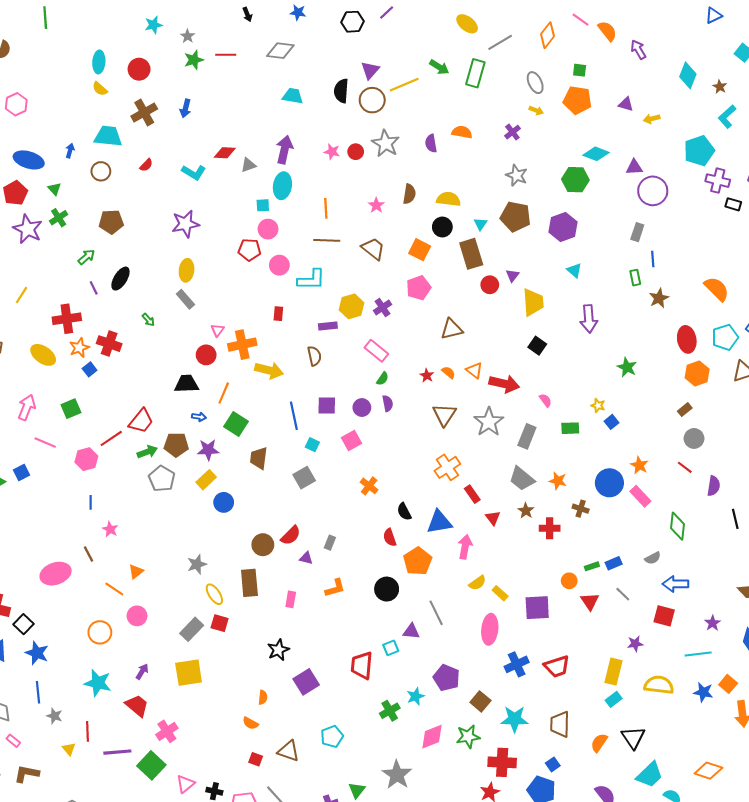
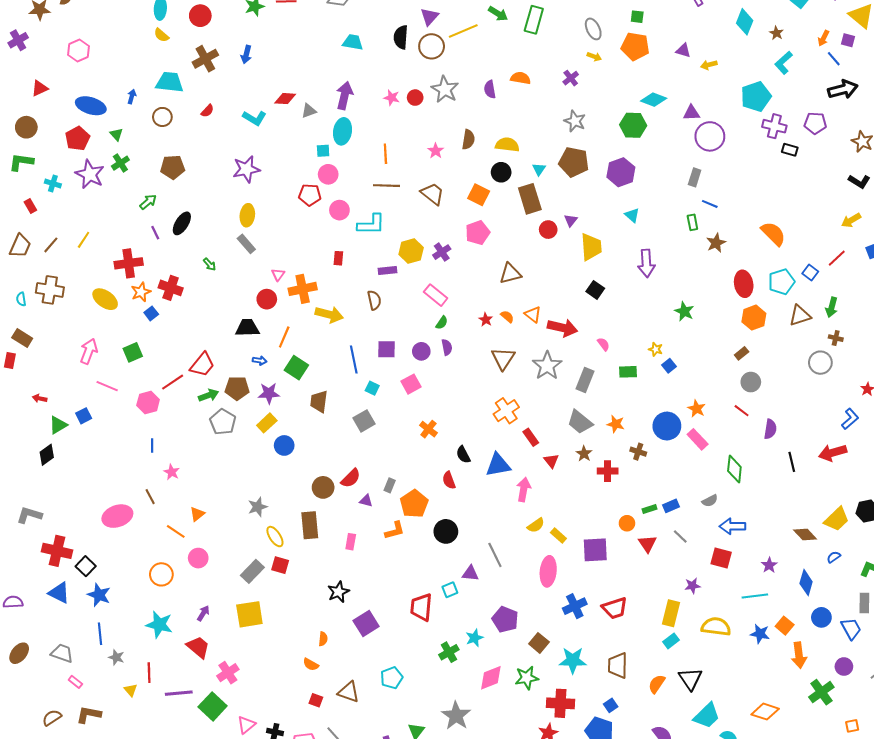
blue line: (653, 259) -> (710, 204), turned -63
orange pentagon: (418, 561) -> (414, 504), moved

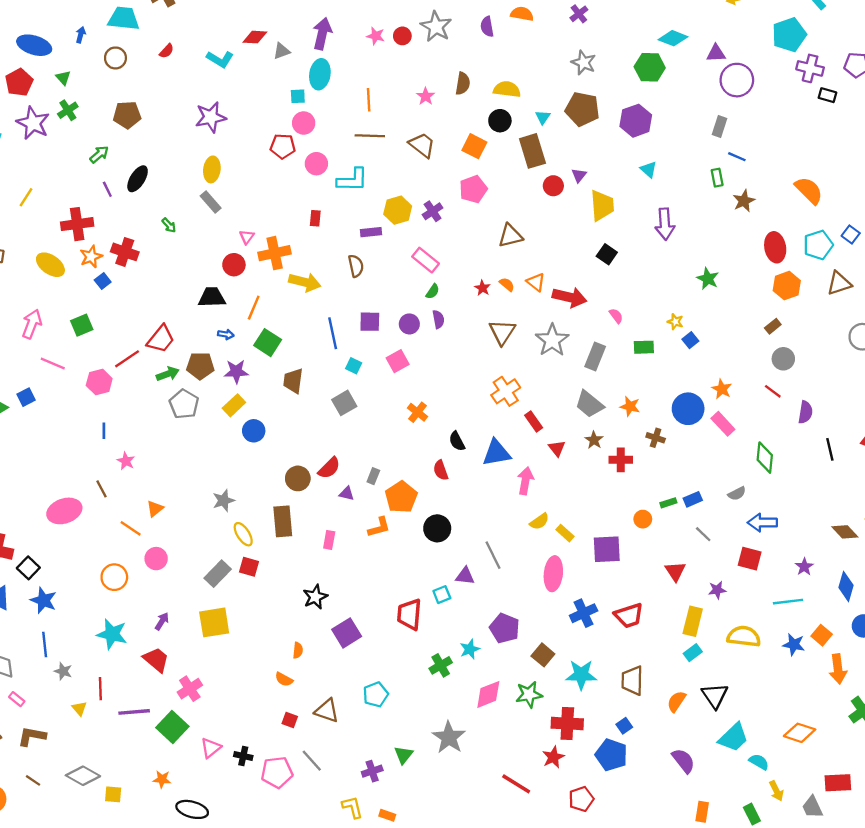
red triangle: (647, 544) -> (675, 571), moved

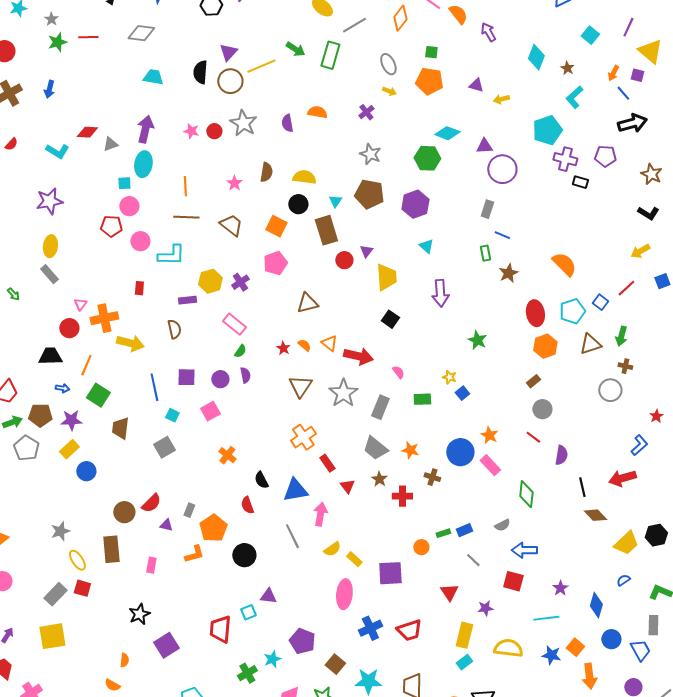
brown diamond: (845, 532) -> (595, 515), moved
gray line: (493, 555) -> (292, 536), moved

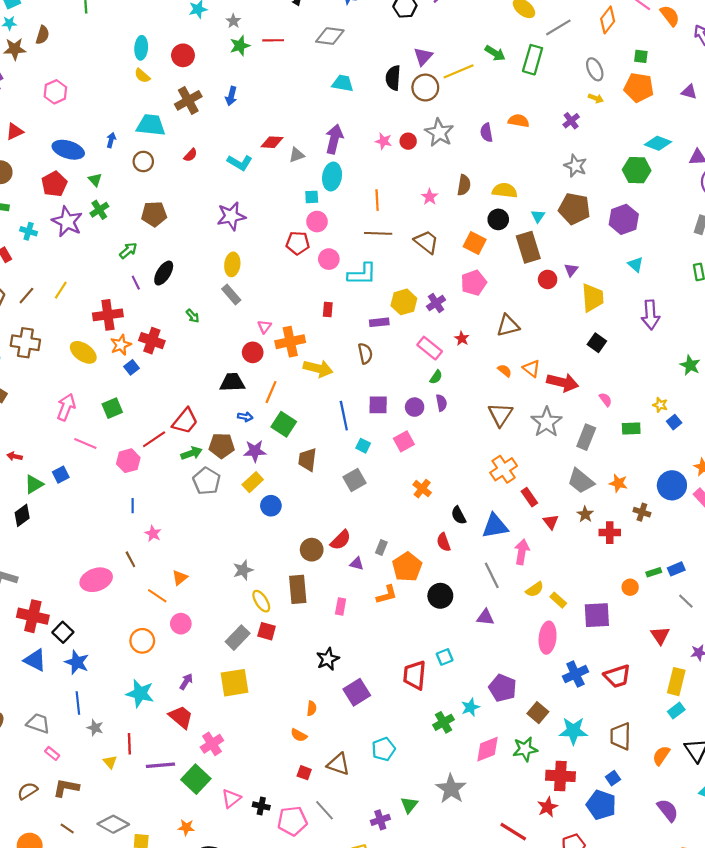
red star: (283, 348) -> (462, 338), moved
purple triangle: (268, 596) -> (485, 617), moved

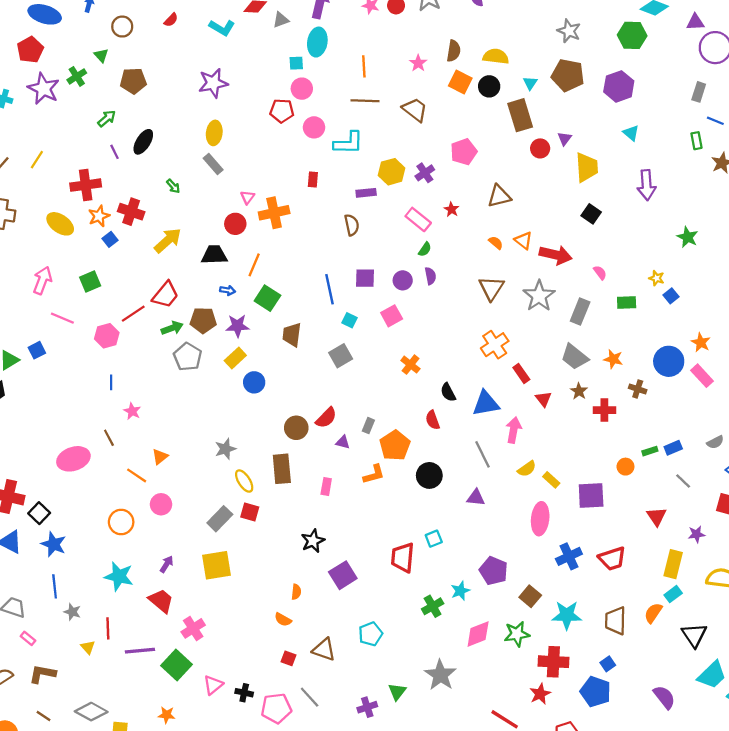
green triangle: (95, 180) -> (101, 55), moved
orange square: (475, 243) -> (460, 82), moved
yellow arrow: (318, 368) -> (168, 240), moved, turned -56
orange semicircle: (661, 756) -> (653, 613), moved

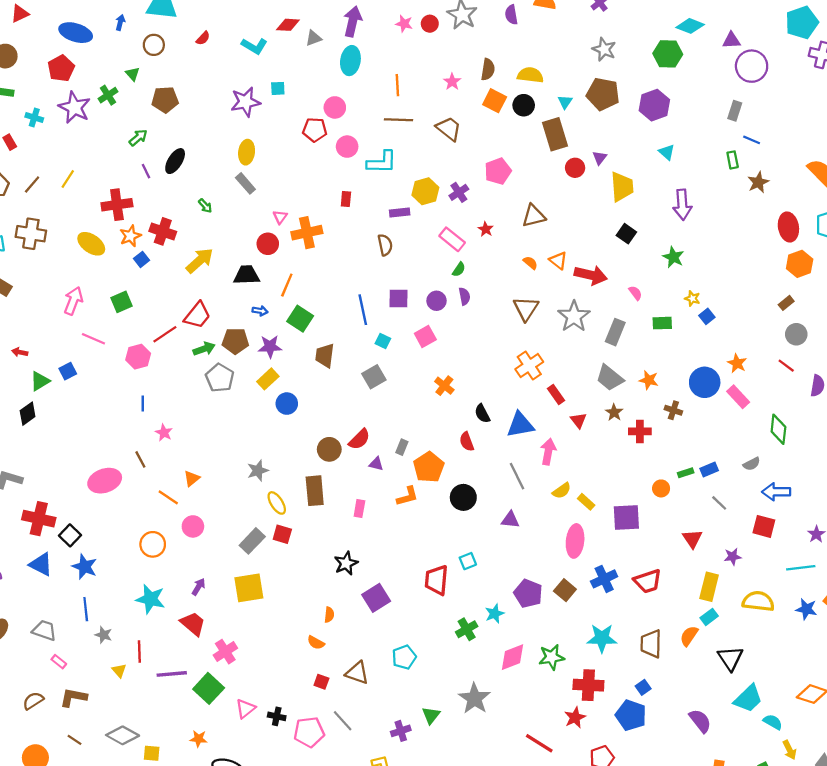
cyan square: (296, 63) -> (278, 88), moved
green star: (688, 237) -> (673, 257), moved
brown square: (530, 596) -> (565, 590), moved

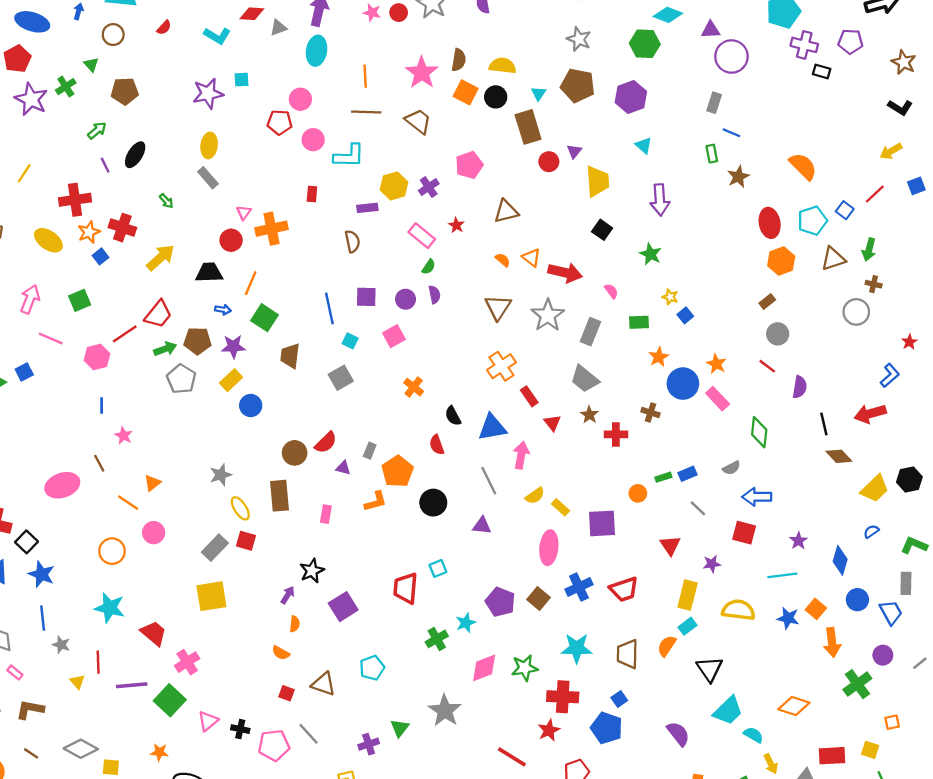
pink star: (452, 82) -> (422, 73), size x1.8
orange star: (649, 380) -> (659, 357), moved, turned 30
purple arrow: (199, 587) -> (288, 595), moved

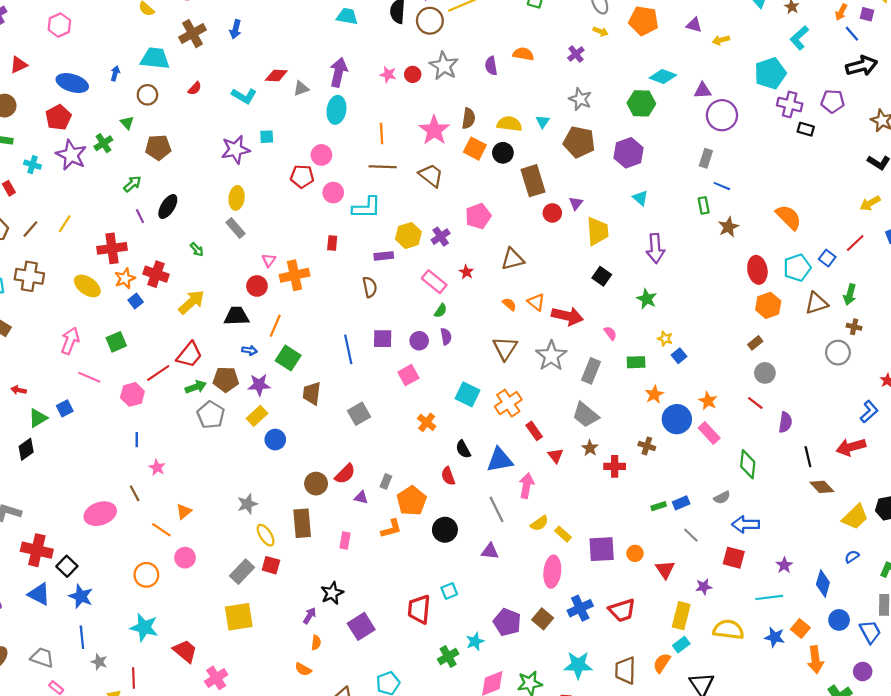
cyan triangle: (538, 93) -> (543, 122), moved
cyan square: (350, 341) -> (467, 394), moved, size x1.6
orange circle: (638, 493) -> (635, 553), moved

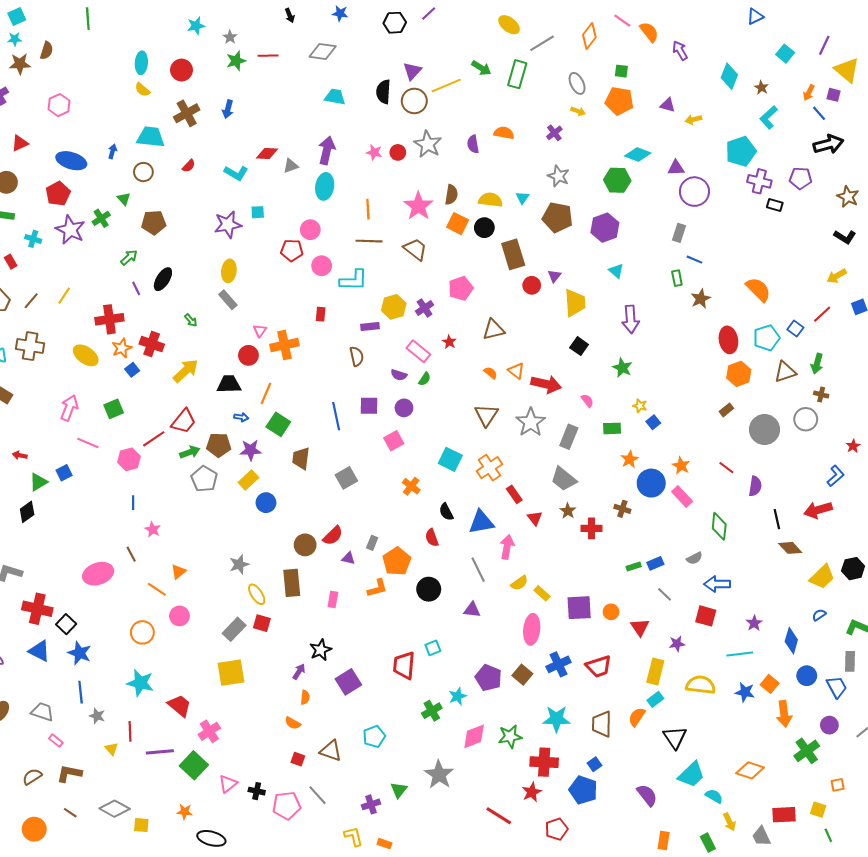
purple semicircle: (446, 336) -> (399, 375), moved, turned 119
gray circle: (765, 373) -> (764, 430), moved, size x1.5

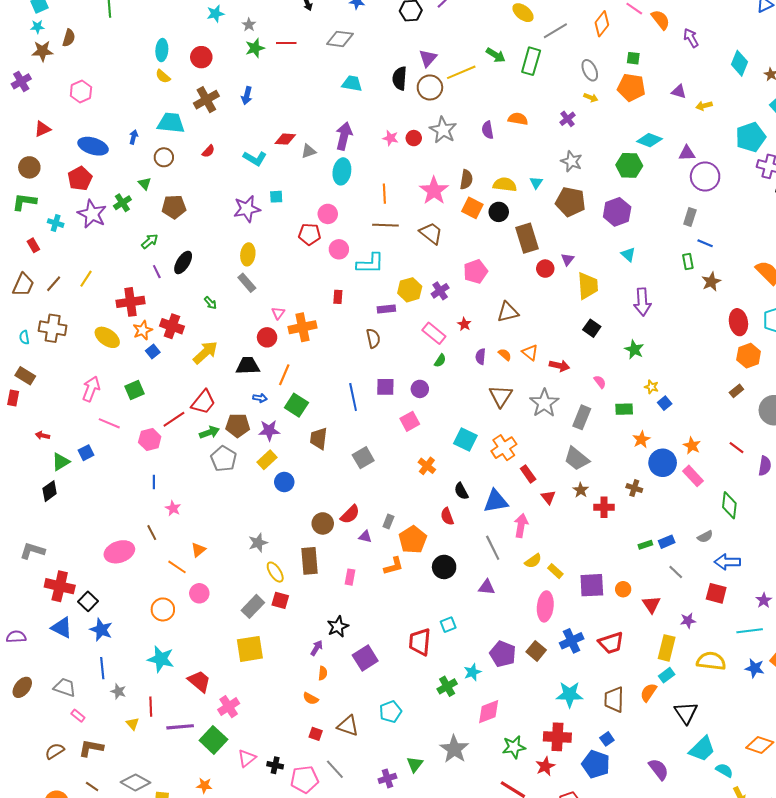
purple semicircle: (399, 375) -> (481, 357), moved, turned 77
red arrow: (546, 384) -> (559, 366), size x0.7
green star: (510, 736) -> (514, 747), moved

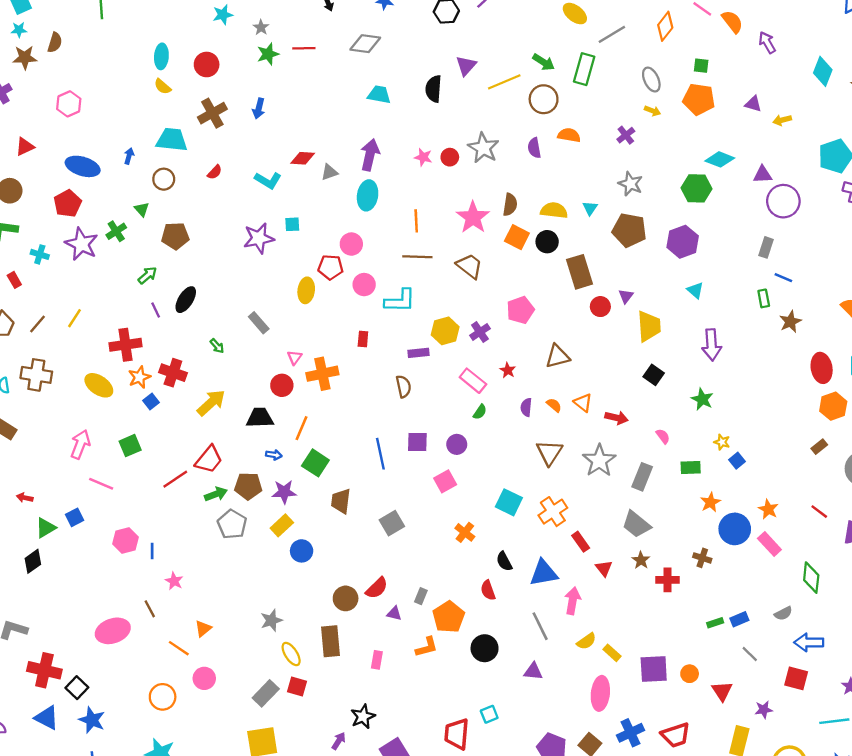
brown circle: (430, 87) -> (544, 99), moved
yellow ellipse: (248, 254) -> (306, 290), moved
pink hexagon: (150, 440) -> (125, 541), moved

